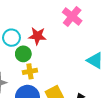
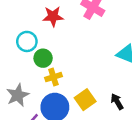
red star: (37, 36) -> (53, 16), moved

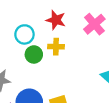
yellow cross: (53, 77) -> (56, 47), moved

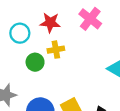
cyan circle: (24, 34) -> (20, 33), moved

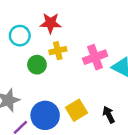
pink cross: (90, 19) -> (95, 57), moved, turned 35

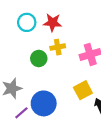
cyan circle: (20, 36) -> (27, 22), moved
yellow square: (76, 110) -> (83, 90), moved

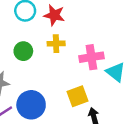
green circle: (39, 58) -> (23, 51), moved

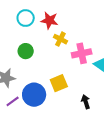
yellow cross: (56, 44) -> (60, 39), moved, turned 32
yellow square: (77, 96) -> (59, 83), moved

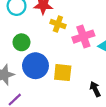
yellow square: (59, 83) -> (63, 73), turned 36
blue circle: (34, 95) -> (35, 66), moved

